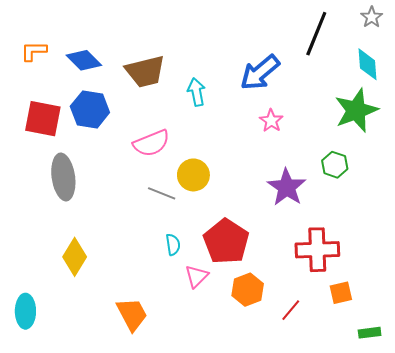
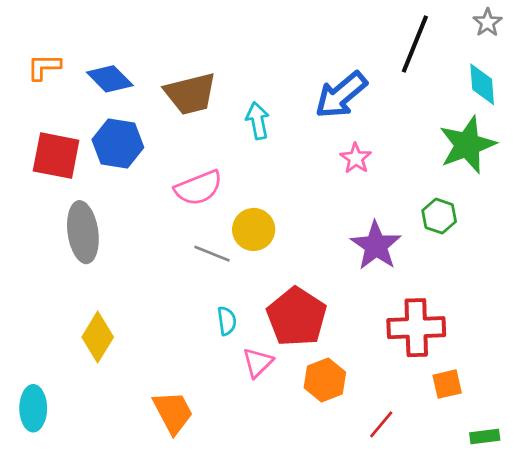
red line: (291, 310) -> (381, 424), moved

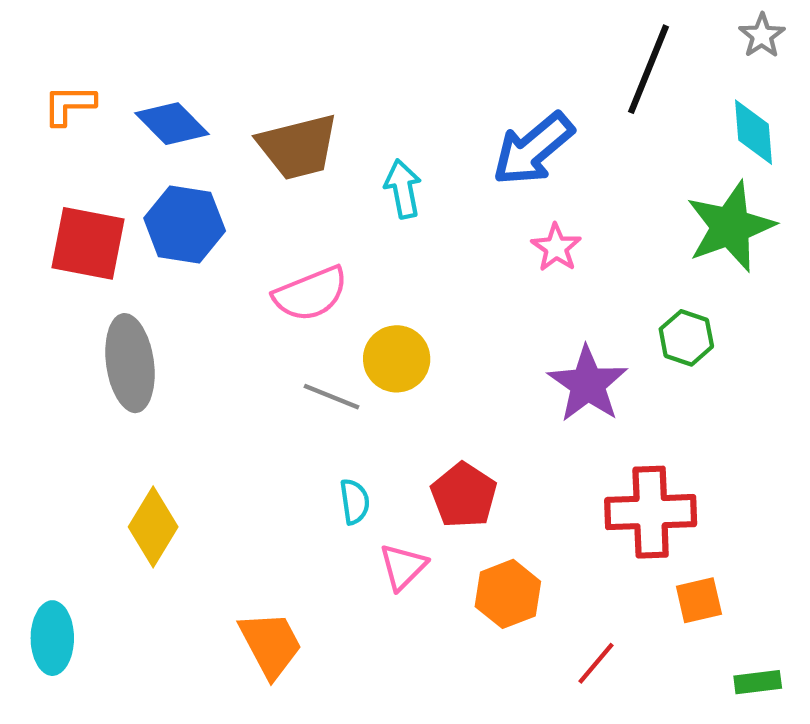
red pentagon: (297, 317) -> (464, 495), size x0.7

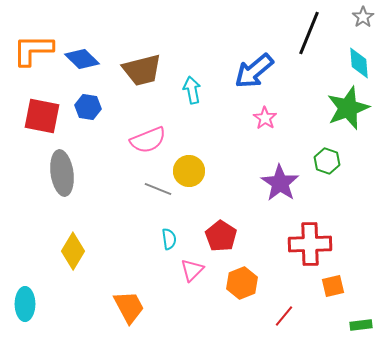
orange L-shape: (69, 105) -> (33, 50), size x1.6
blue hexagon: (185, 224) -> (88, 107), size x0.7

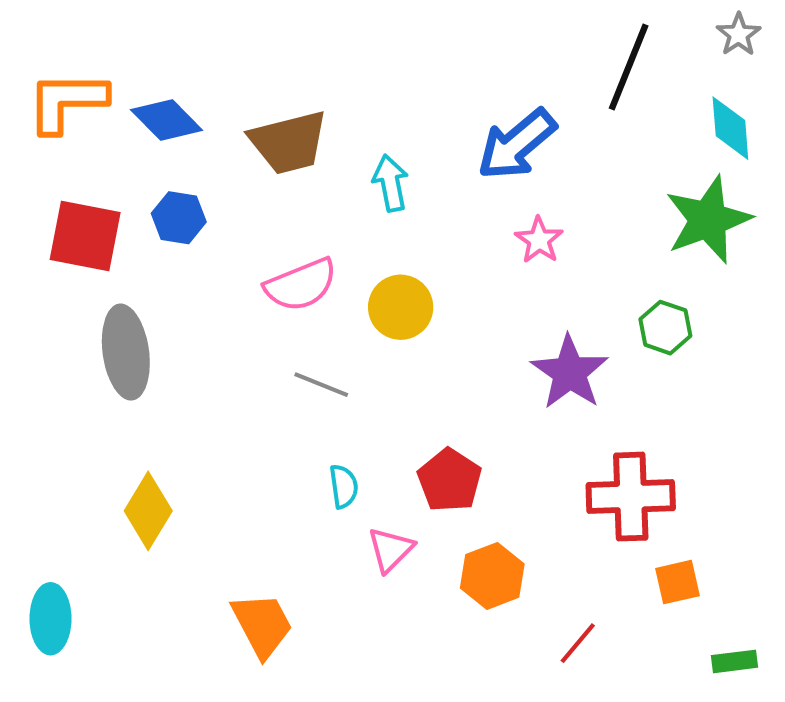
yellow circle: (189, 171) -> (401, 307), moved

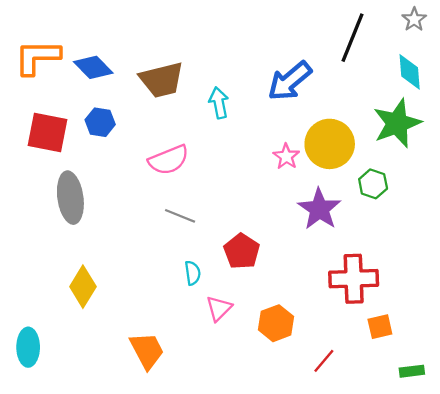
pink star: (539, 240) -> (286, 156), moved
yellow circle: (401, 307) -> (330, 144), moved, size x1.4
red pentagon: (449, 480) -> (242, 251), moved

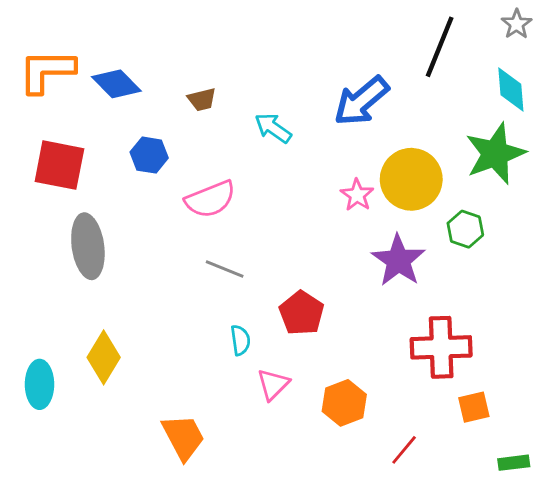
brown trapezoid: (162, 80) -> (202, 100), size x0.5
cyan arrow: (219, 103) -> (273, 128), turned -44
blue hexagon: (100, 122) -> (149, 155), moved
cyan ellipse: (28, 347) -> (40, 384), moved

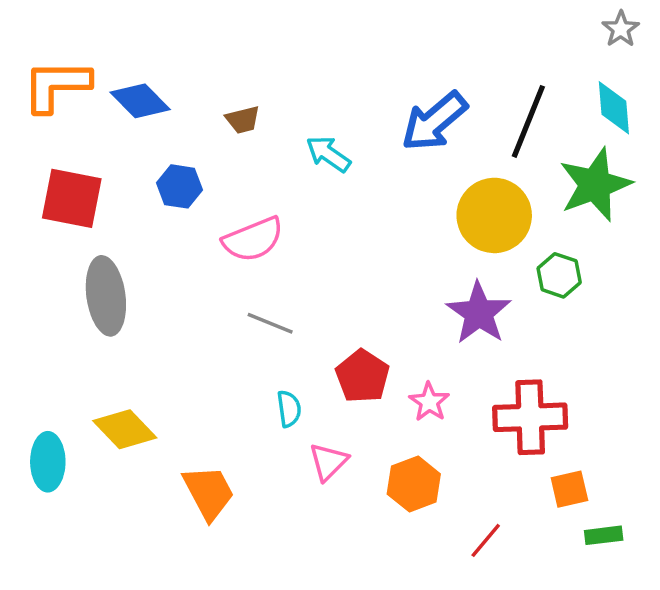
black line: (440, 47) -> (528, 121), moved
pink star: (357, 195) -> (429, 402), moved
yellow diamond: (104, 357) -> (125, 429), turned -75
orange trapezoid: (183, 437) -> (209, 493), moved
green rectangle: (514, 463) -> (604, 535), moved

